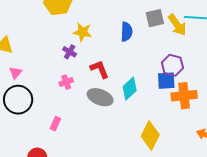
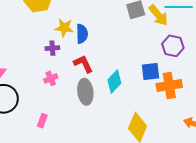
blue semicircle: (127, 32) -> (82, 34), moved
purple cross: (70, 52) -> (52, 48), turned -32
purple hexagon: (172, 65) -> (173, 46), moved
gray ellipse: (100, 97) -> (85, 92), turned 65

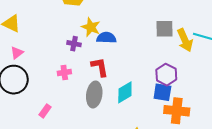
blue semicircle: (82, 34) -> (106, 38), turned -102
purple hexagon: (173, 46) -> (166, 75), moved

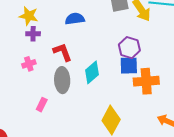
yellow star: (91, 27) -> (29, 16), moved
blue semicircle: (106, 38) -> (75, 19), moved
pink rectangle: (45, 111) -> (42, 105), moved

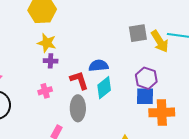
blue semicircle: (75, 19) -> (98, 66), moved
cyan diamond: (92, 72) -> (104, 88), moved

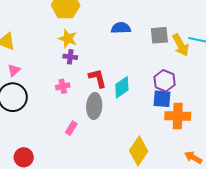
blue semicircle: (98, 66) -> (121, 28), moved

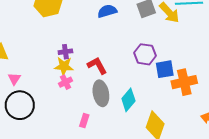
yellow star: (68, 39) -> (64, 66), moved
purple hexagon: (165, 81) -> (145, 54), moved
cyan diamond: (122, 87) -> (128, 100), moved

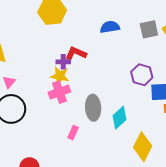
red L-shape: (97, 66) -> (76, 53), moved, turned -45
pink cross: (66, 82) -> (59, 92), size x1.5

